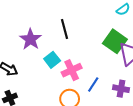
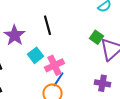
green square: (115, 41) -> (96, 37), size x0.6
blue line: (93, 85) -> (58, 79), moved

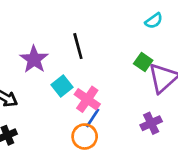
pink cross: (54, 65) -> (87, 99), turned -30
purple cross: (102, 83) -> (151, 123), turned -35

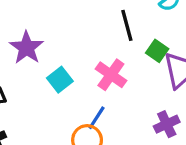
black line: (78, 46) -> (127, 25), moved
pink cross: (87, 99) -> (111, 75), moved

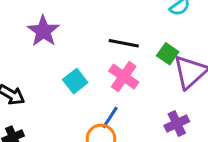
black line: (127, 25) -> (124, 43), moved, turned -64
purple star: (27, 48) -> (43, 31), moved

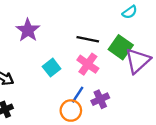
green square: (168, 54) -> (121, 47), size x1.5
purple cross: (177, 124) -> (100, 99), moved

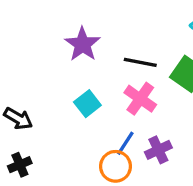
purple star: (28, 30) -> (83, 44), moved

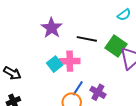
pink cross: (140, 99) -> (70, 61), moved, turned -36
purple cross: (158, 150) -> (98, 92), turned -35

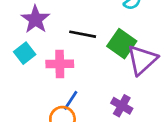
cyan square: (55, 64) -> (25, 53), moved
purple cross: (98, 92) -> (122, 106), moved

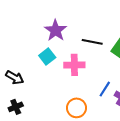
blue line: (71, 100) -> (105, 89), moved

